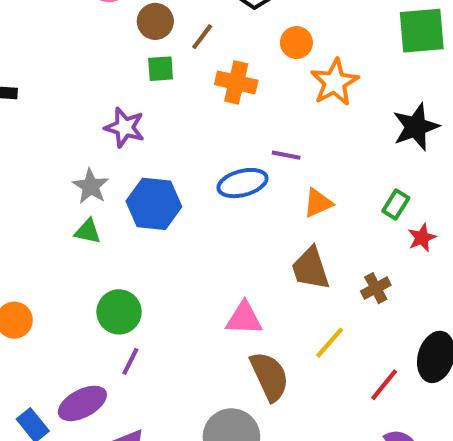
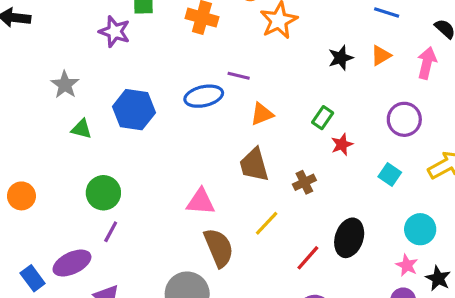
purple star: (125, 127) -> (115, 32), moved
black star: (416, 127) -> (341, 58), size x0.7
gray star: (91, 186) -> (65, 85), moved

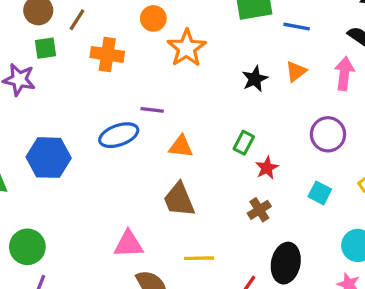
orange triangle: (262, 114) -> (181, 146), turned 35
brown cross: (304, 182) -> (259, 210), moved
yellow line: (267, 223) -> (199, 258), turned 52

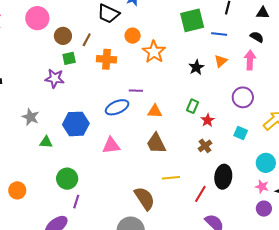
pink triangle: (129, 244) -> (111, 145), moved

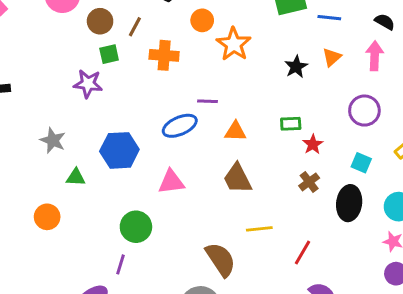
green rectangle: (193, 106) -> (291, 124), turned 64
black ellipse: (223, 177) -> (349, 203), moved
green circle: (67, 179) -> (136, 227), moved
orange circle: (17, 190) -> (47, 217), moved

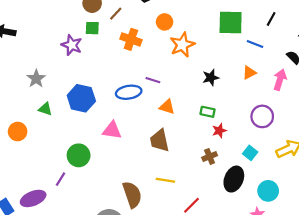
black star: (296, 67) -> (211, 78), moved

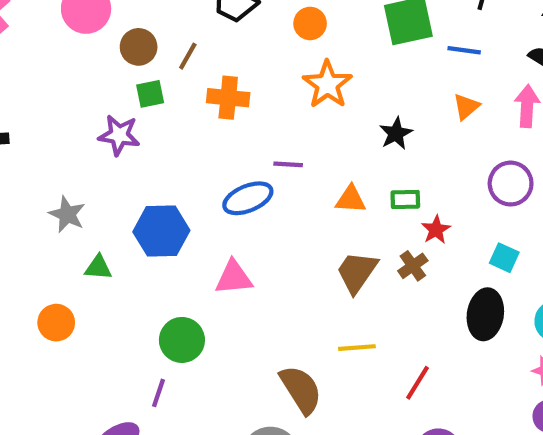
orange circle: (165, 22) -> (310, 23), moved
orange triangle: (167, 107) -> (351, 199), moved
brown trapezoid: (160, 141) -> (357, 272), moved, turned 60
brown cross: (210, 157) -> (413, 266), moved

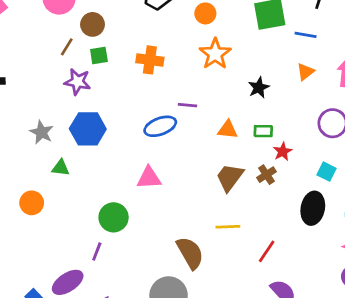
brown line: (188, 56) -> (67, 47), moved
blue hexagon: (161, 231) -> (88, 129), moved

